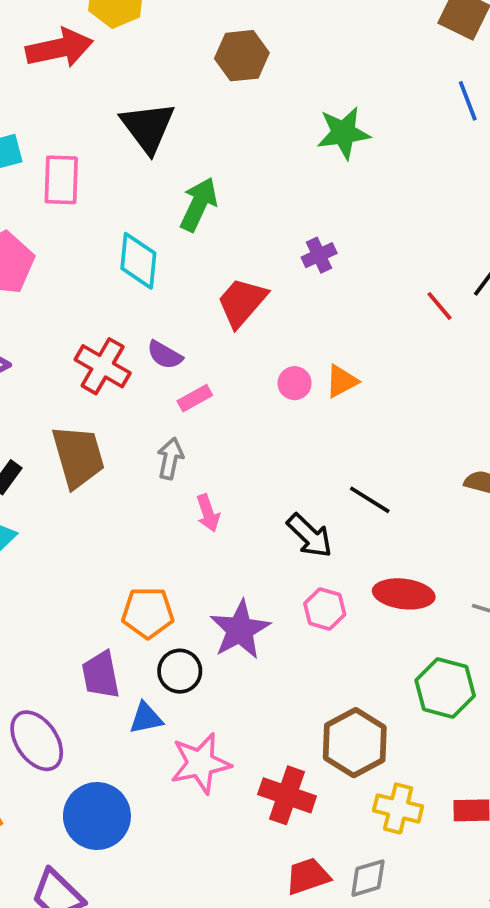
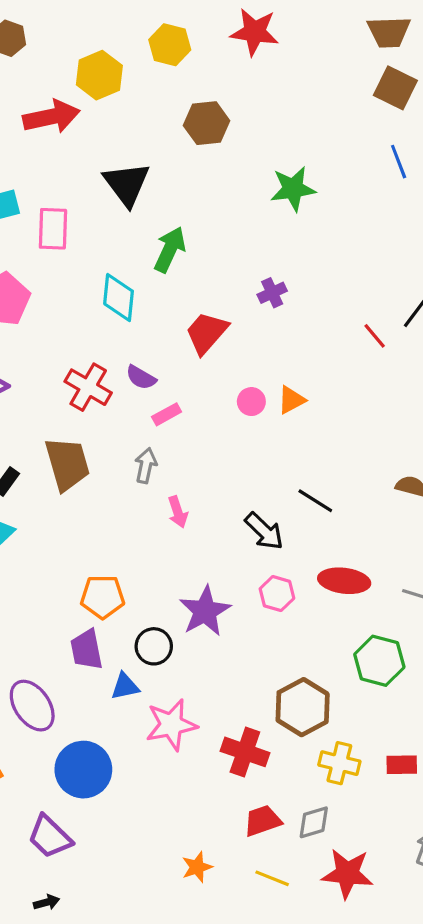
orange pentagon: (148, 613) -> (103, 597), moved

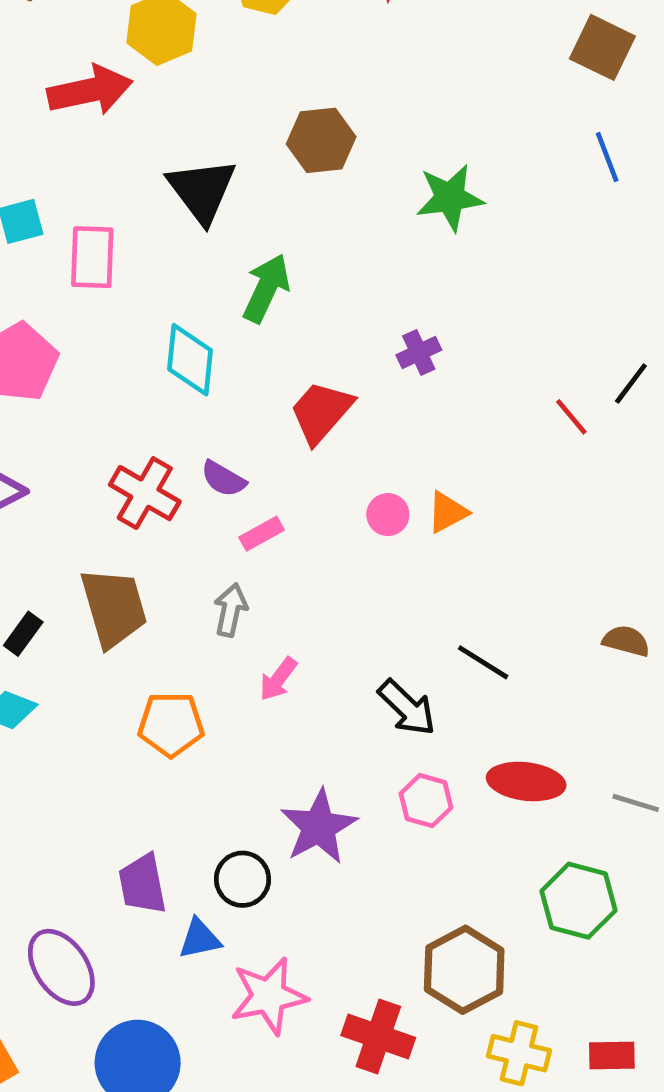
brown hexagon: (207, 123) -> (321, 140), moved
pink arrow: (178, 512) -> (278, 679), turned 56
orange pentagon: (103, 597) -> (171, 724), moved

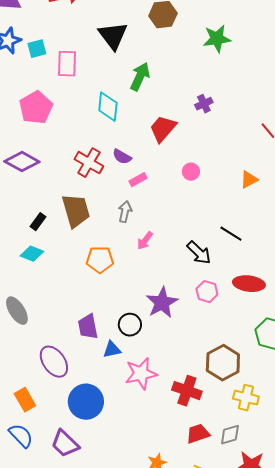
orange triangle: (447, 512) -> (249, 180), moved

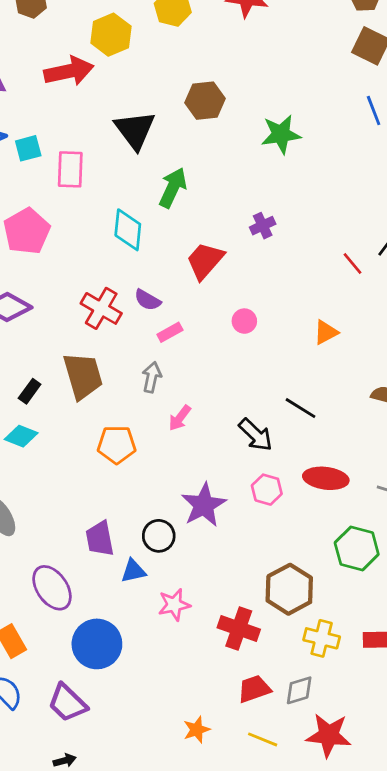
pink star: (141, 374) -> (174, 605), size x0.7

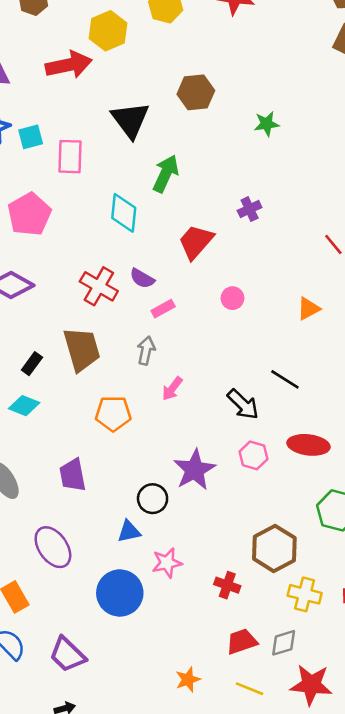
green star: (281, 134) -> (267, 124), size x0.7
purple trapezoid: (100, 539) -> (73, 475), moved
red cross: (239, 629) -> (227, 585), size x0.7
blue circle: (97, 644) -> (120, 593), moved

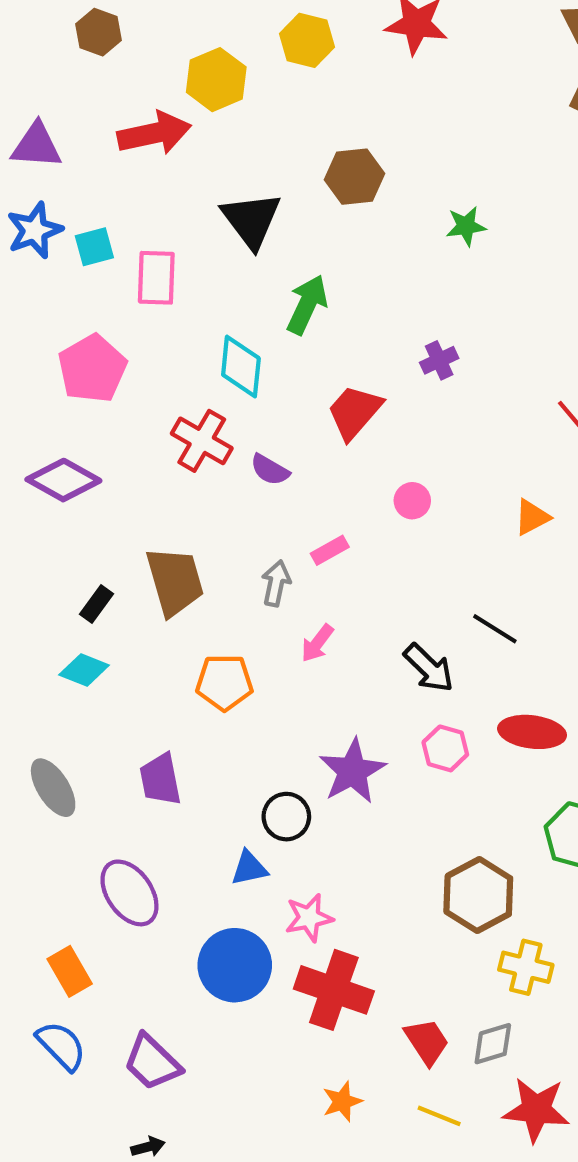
red cross: (99, 286) -> (202, 441), moved
pink rectangle: (163, 309) -> (330, 550), moved
red cross: (227, 585) -> (334, 990), moved, size x1.8
red trapezoid: (242, 641) -> (427, 1042), turned 76

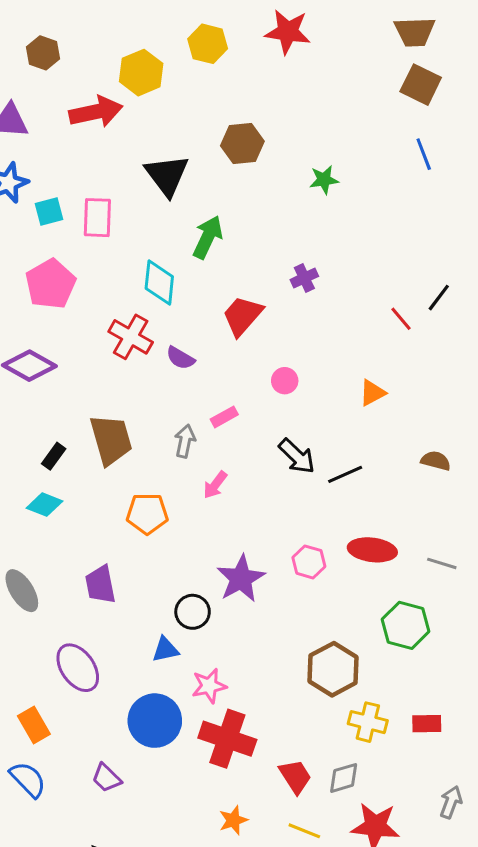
brown hexagon: (99, 32) -> (43, 53), moved
cyan square: (94, 247) -> (49, 211), moved
black line: (495, 629) -> (345, 474), turned -56
black arrow: (429, 668) -> (297, 456), moved
purple trapezoid: (152, 1062) -> (106, 778), moved, size x0.7

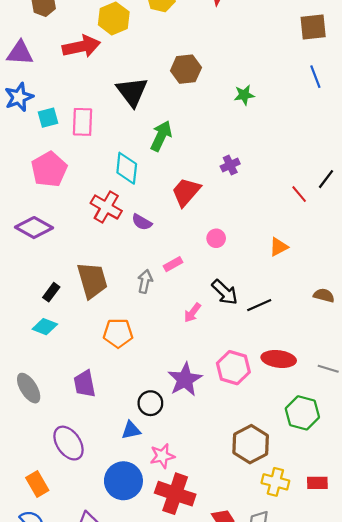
brown square: (421, 85) -> (313, 27), turned -32
pink arrow: (215, 485) -> (192, 313), moved
pink hexagon: (309, 562) -> (233, 368), size x1.4

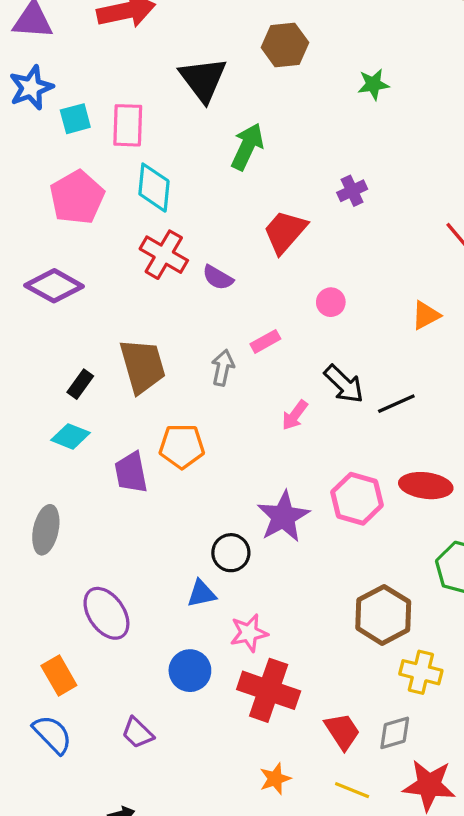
cyan diamond: (127, 168) -> (154, 188), moved
purple trapezoid: (85, 384) -> (131, 472), moved
gray ellipse: (29, 388) -> (46, 530), turned 44
blue circle: (123, 481) -> (190, 671), size x0.7

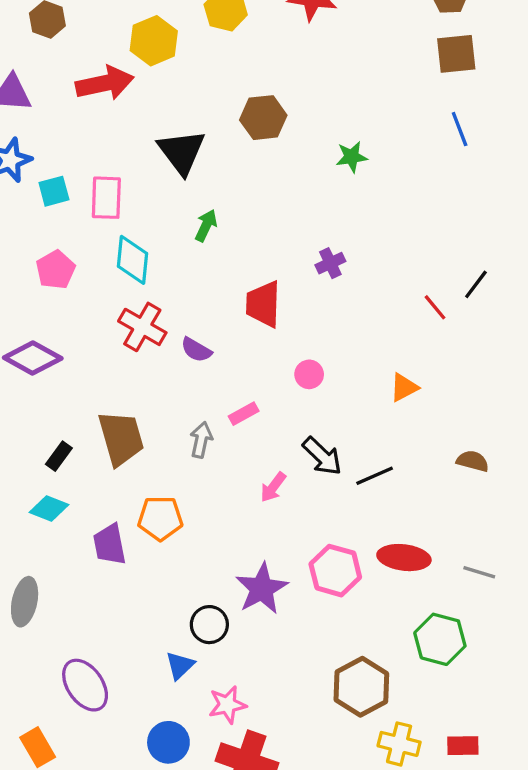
green arrow: (247, 147) -> (206, 226), moved, size x0.7
pink pentagon: (77, 197) -> (56, 270), size x0.7
red trapezoid: (285, 232) -> (263, 304), turned -39
blue triangle: (201, 594) -> (180, 665), turned -32

